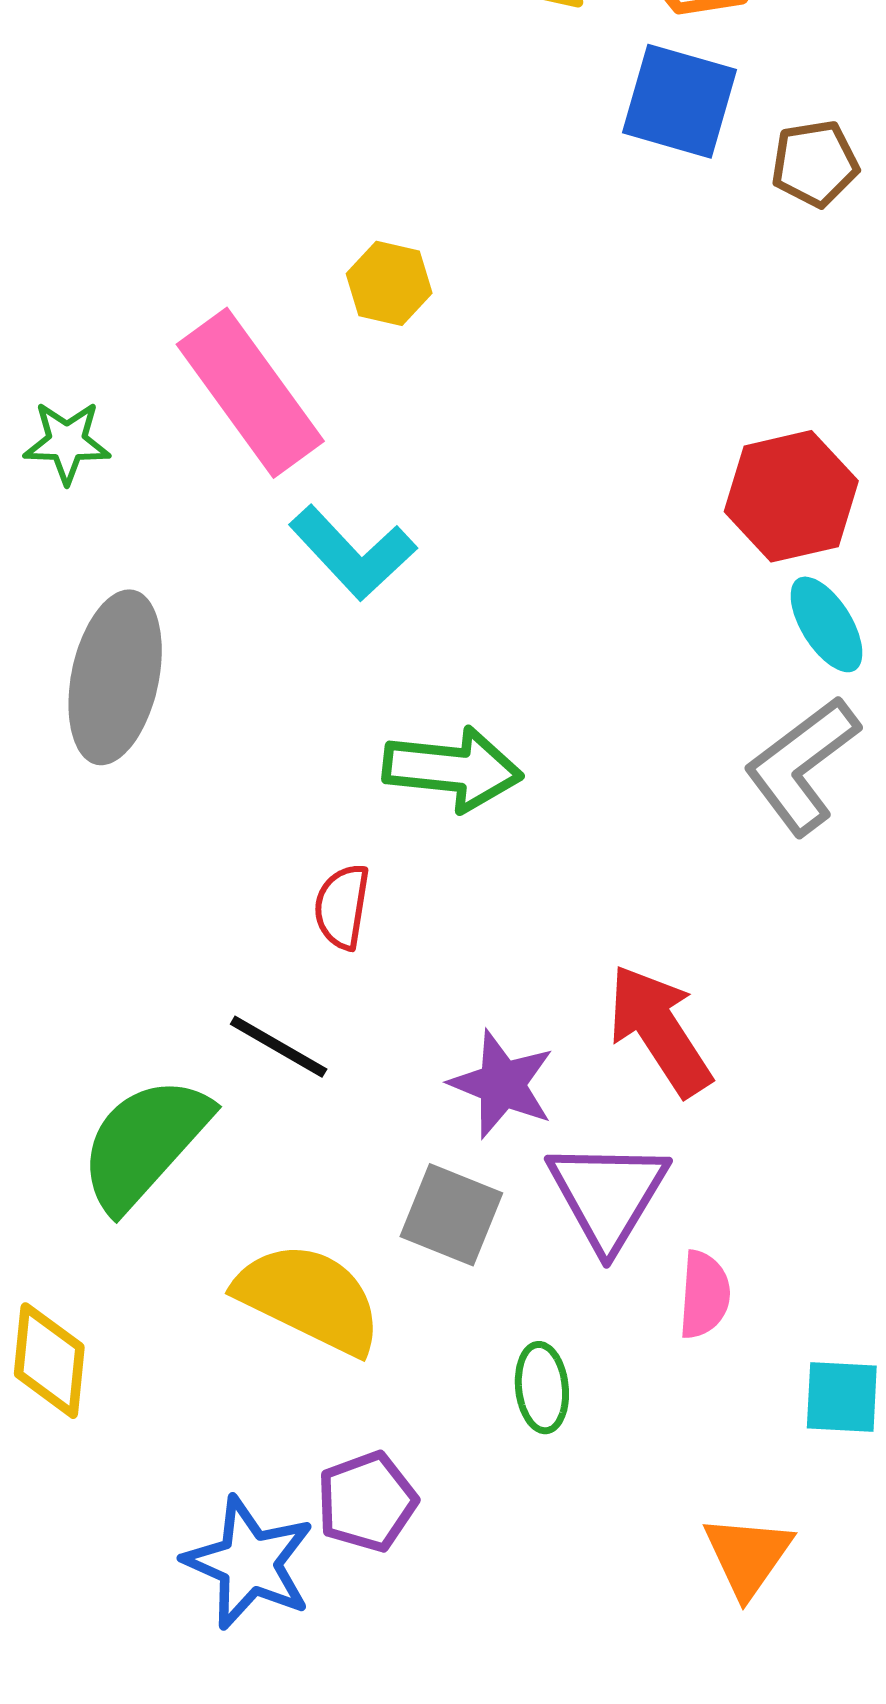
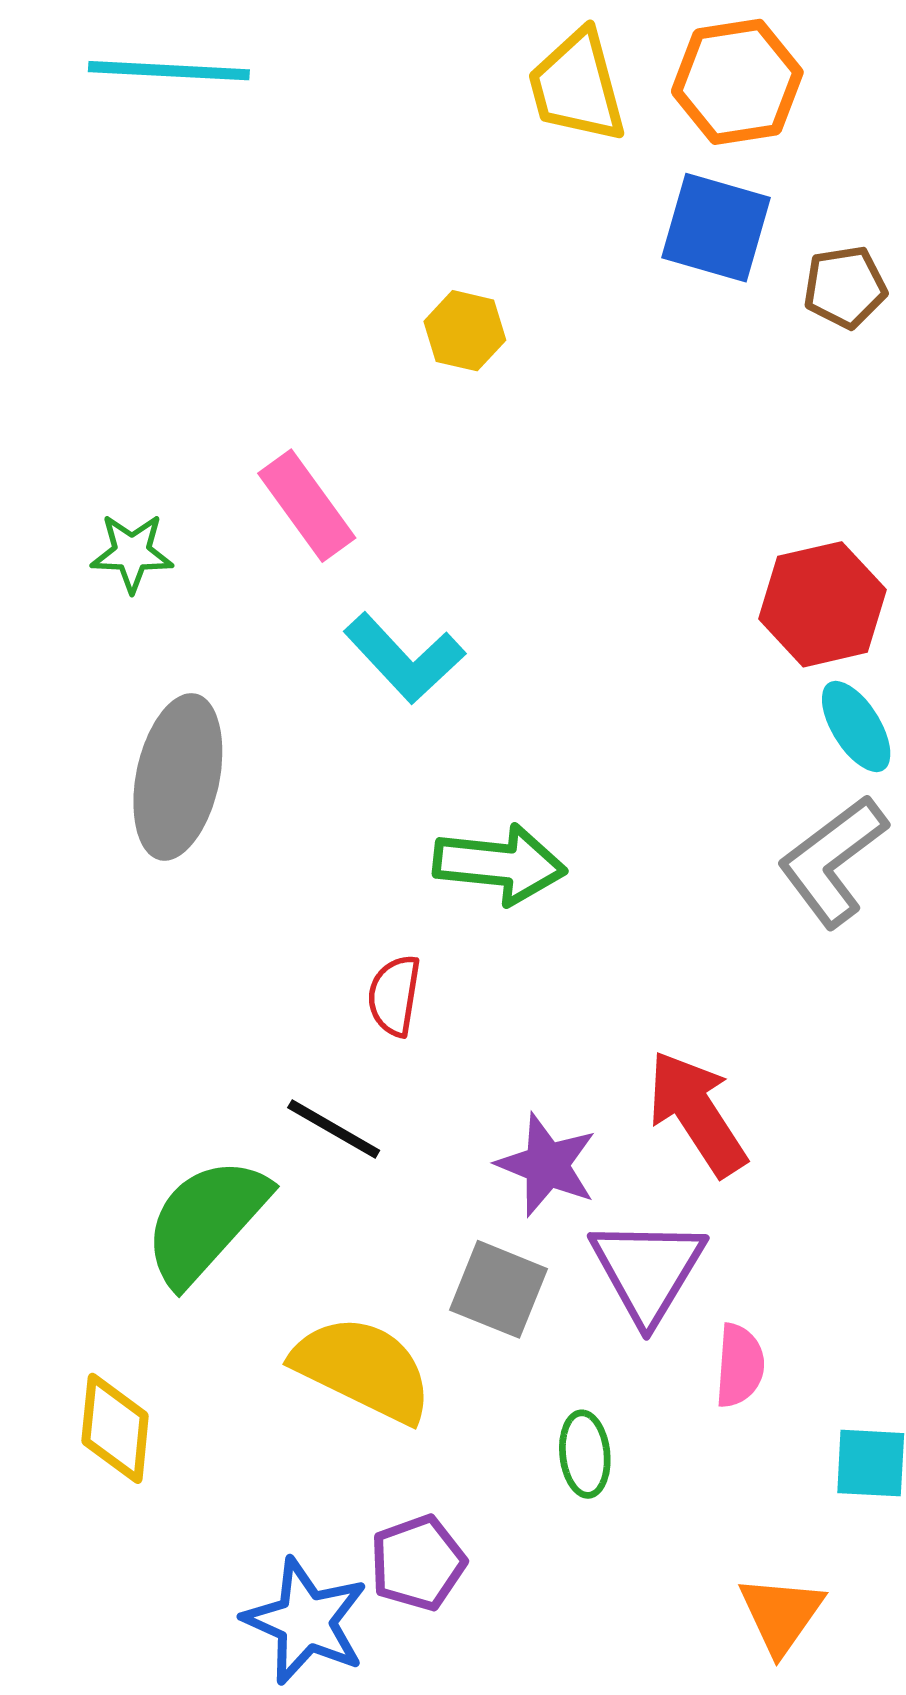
yellow hexagon: (389, 283) -> (465, 331), moved
pink rectangle: (250, 393) -> (307, 506), size x0.7

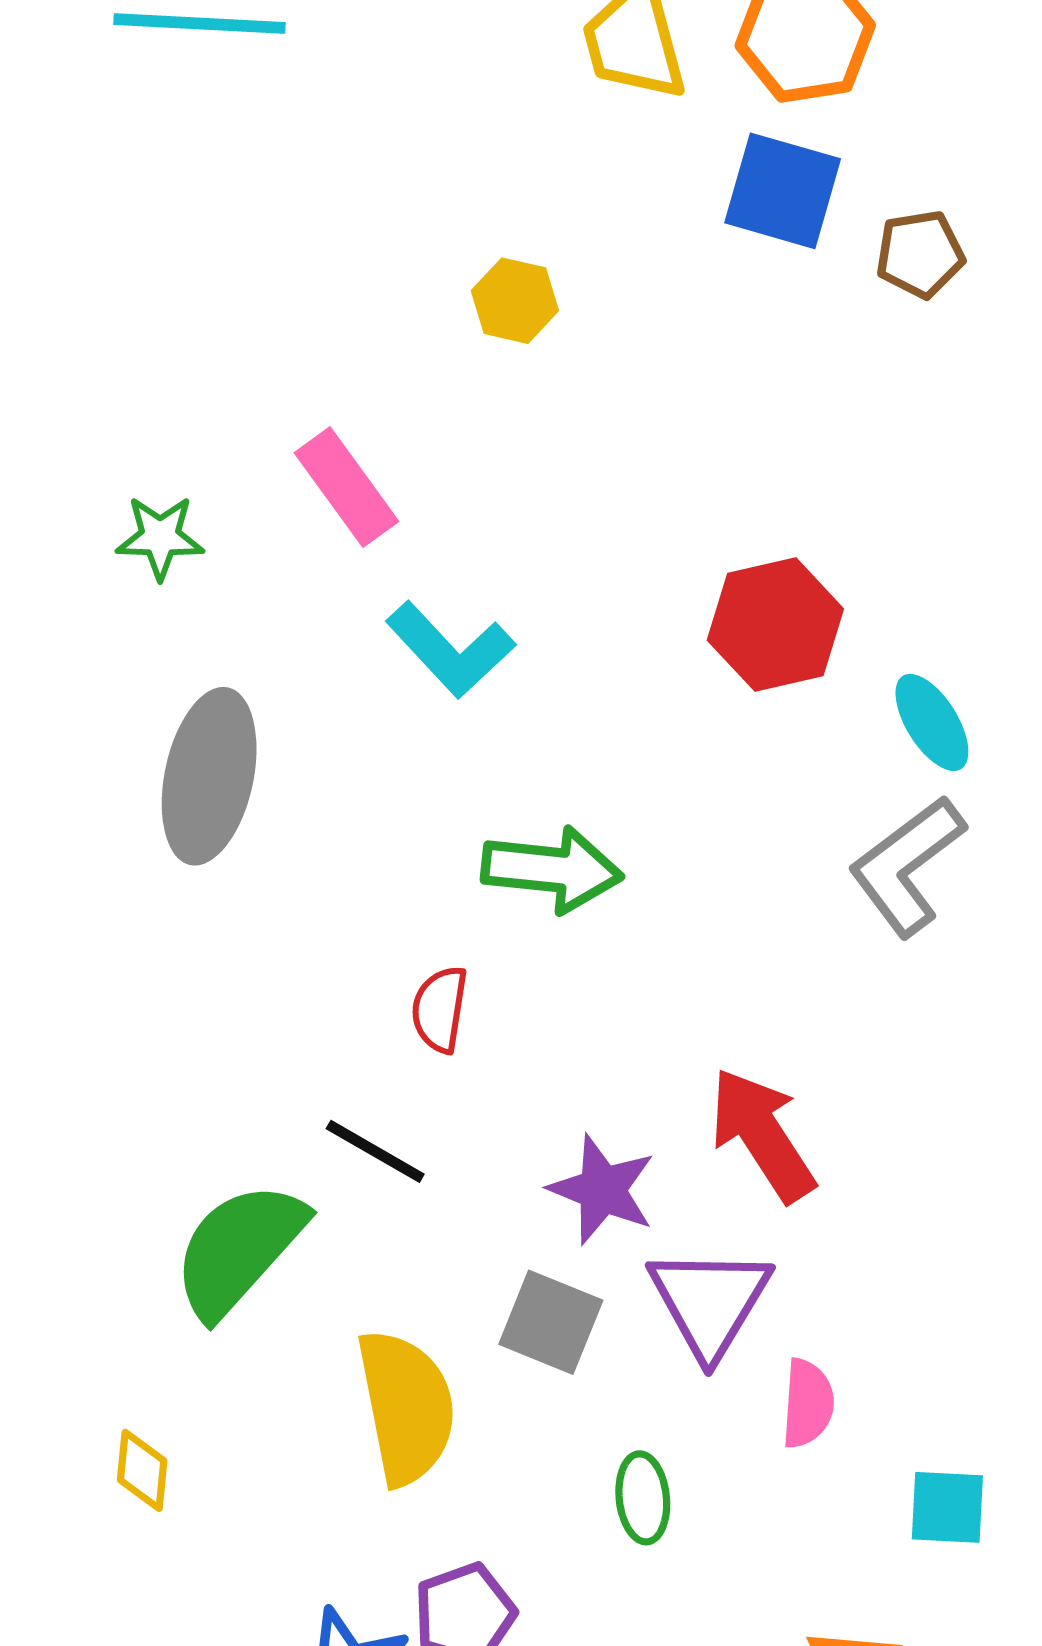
red hexagon: (822, 604) -> (775, 624), moved
yellow semicircle: (363, 1369) -> (406, 1407), turned 53
yellow diamond: (115, 1428) -> (142, 1470), size x0.7

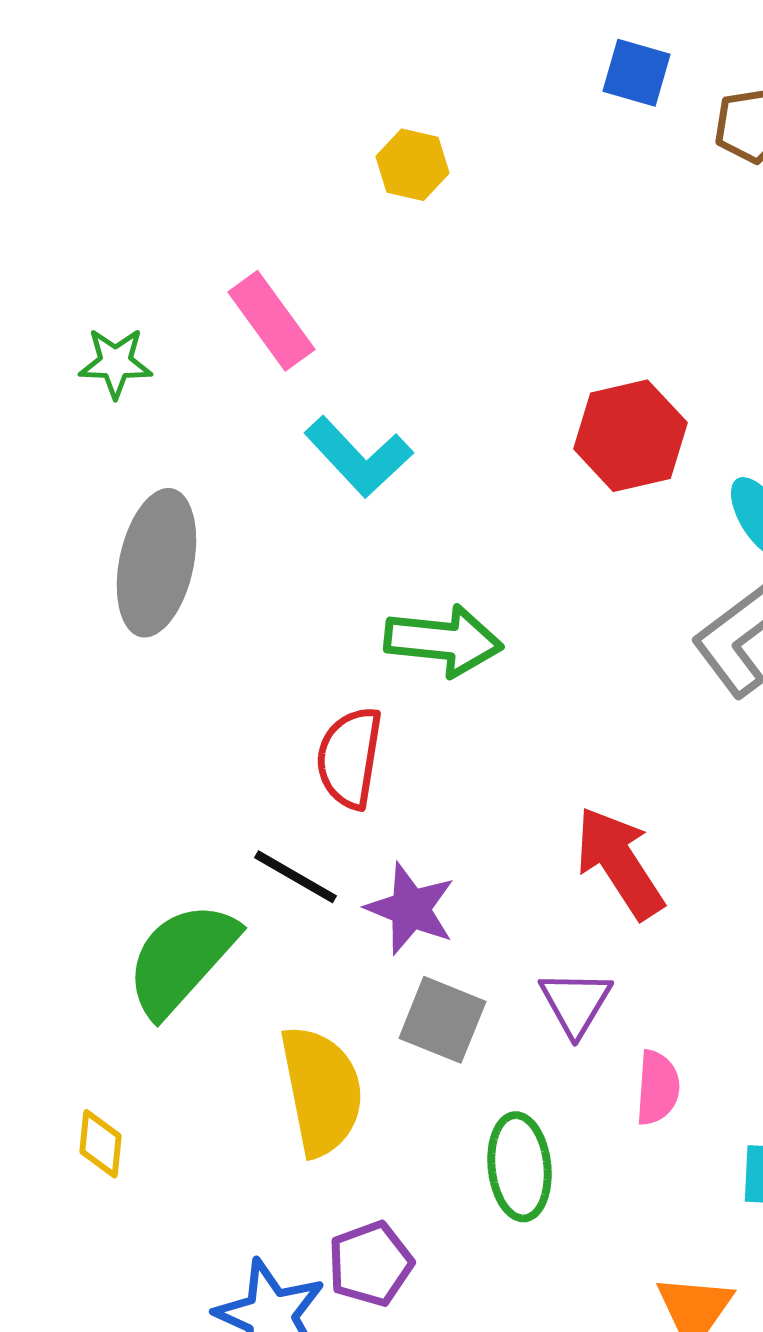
blue square: (783, 191) -> (636, 73), size x0.7
red semicircle: (440, 1009) -> (349, 758), size x1.4
purple star: (602, 1190) -> (410, 909), moved
purple triangle: (710, 1302) -> (575, 1003), size x0.7
green ellipse: (643, 1498) -> (519, 1167), size x1.4

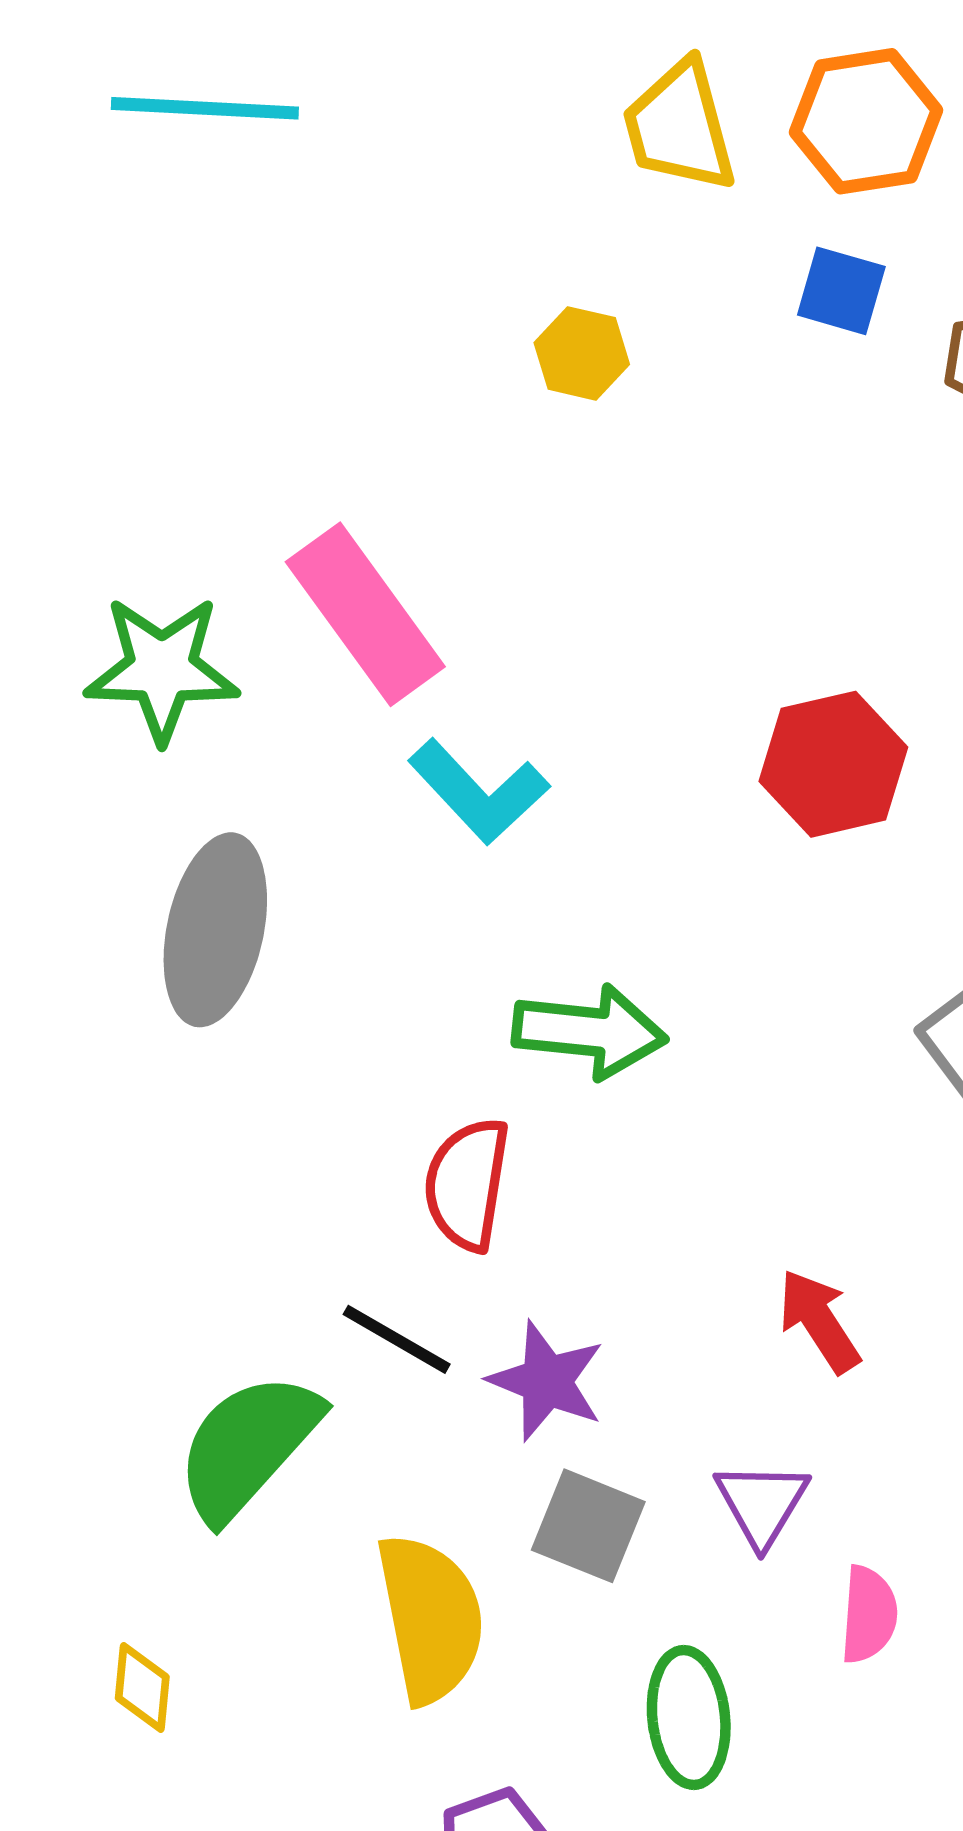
yellow hexagon: (412, 165) -> (582, 353), moved
pink rectangle: (271, 321) -> (365, 614), size x1.4
green star: (115, 363) -> (162, 669), size x1.6
red arrow: (619, 863) -> (819, 1321), size x0.7

